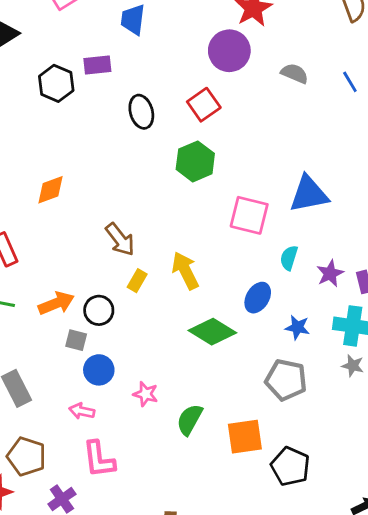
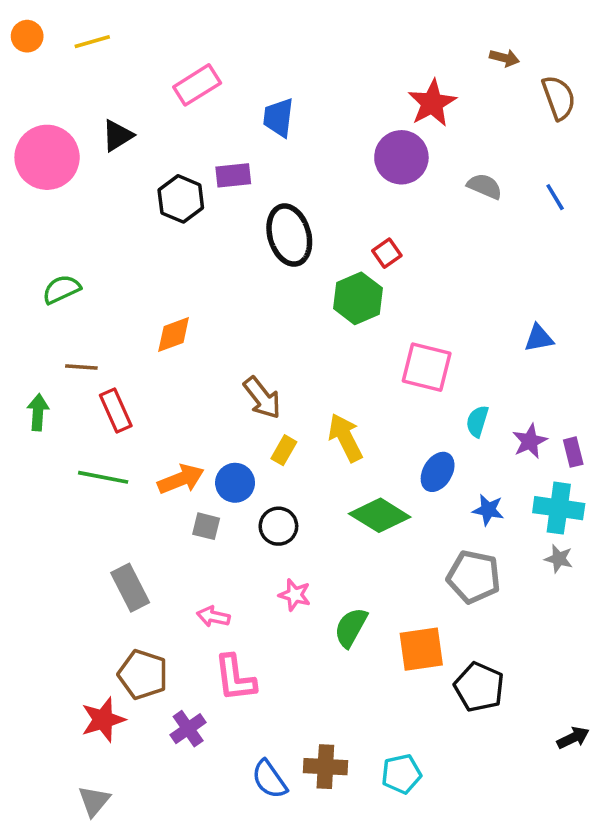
red square: (204, 105) -> (387, 253), moved, size x0.7
black ellipse: (141, 112) -> (289, 235), size x1.4
blue triangle: (309, 194) -> (539, 338), moved, size x0.6
black circle: (99, 310) -> (278, 526), moved
blue circle: (99, 370) -> (235, 483), moved

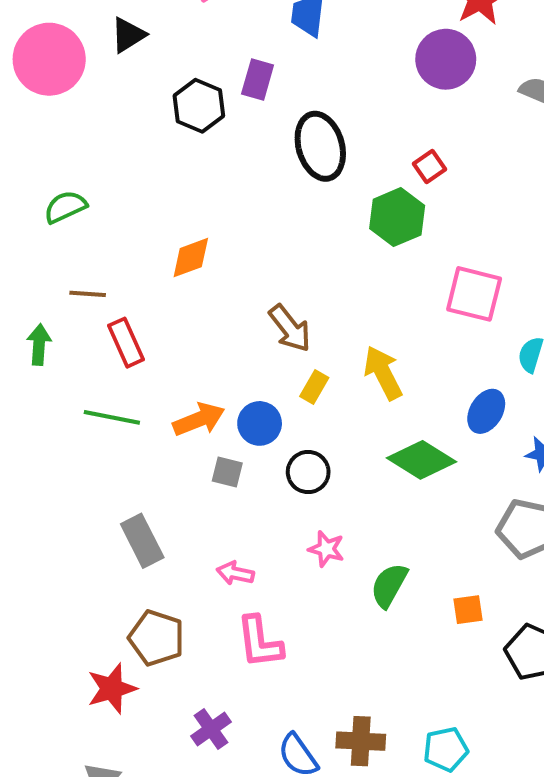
purple rectangle: (233, 175) -> (258, 79), turned -68
orange square: (421, 649) -> (468, 610), size x0.6
purple cross: (188, 729) -> (211, 729), moved

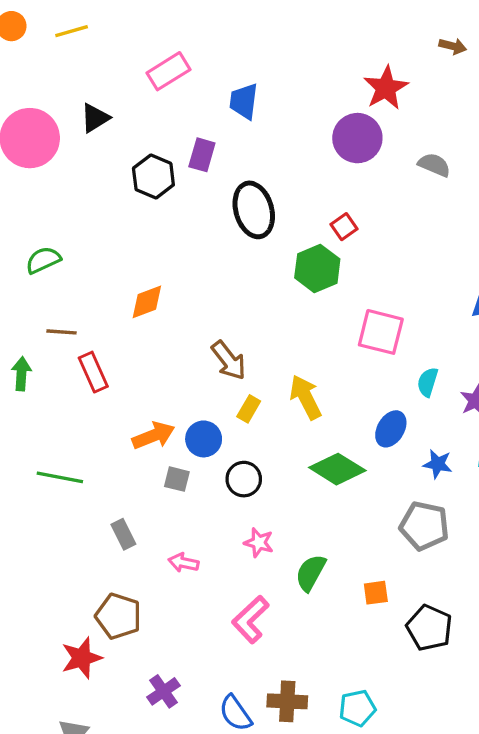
green line: (112, 417) -> (60, 477), moved
gray rectangle: (142, 541) -> (123, 534), moved, size x0.7
pink L-shape: (260, 642) -> (250, 619), moved, turned 54

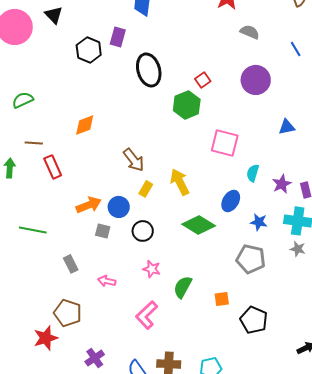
black triangle: (95, 118) -> (54, 15), turned -42
purple circle: (357, 138) -> (256, 80), moved
gray semicircle: (434, 165) -> (250, 32), moved

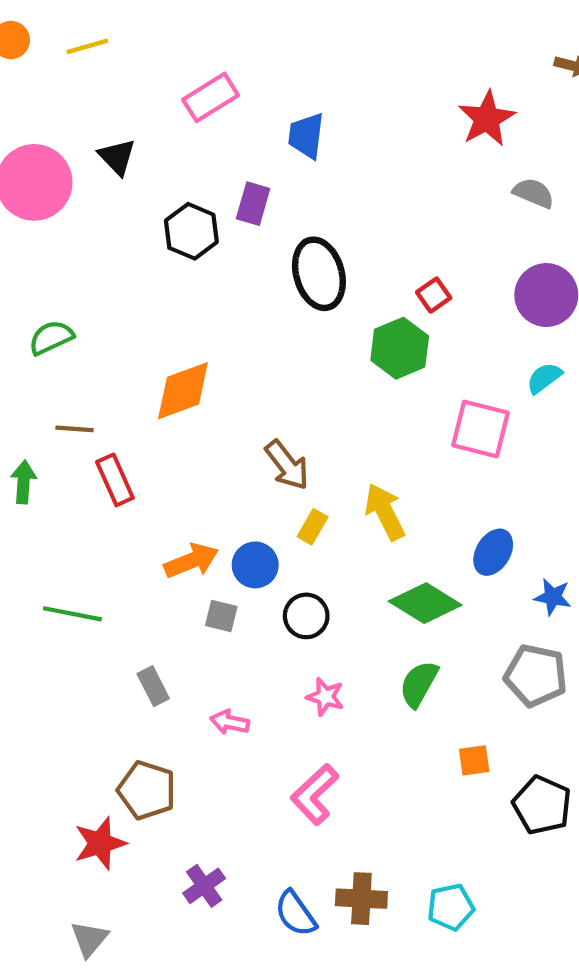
orange diamond: (85, 125) -> (183, 391), size x1.4
cyan semicircle: (253, 173) -> (544, 378), moved, turned 36
green semicircle: (183, 287) -> (419, 684), moved

